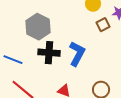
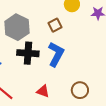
brown square: (103, 25) -> (55, 25), moved

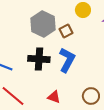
gray hexagon: (17, 27) -> (43, 24), moved

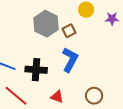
black cross: (39, 59) -> (36, 70), moved

